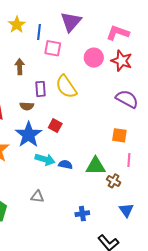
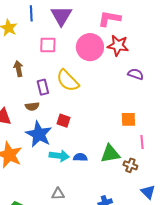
blue line: (39, 32) -> (31, 13), moved
pink circle: (94, 58) -> (90, 47), size x1.4
purple semicircle: (127, 99) -> (136, 74), moved, size x0.7

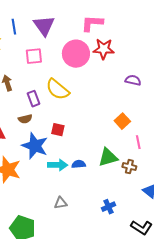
purple semicircle: (136, 74) -> (133, 80), moved
orange square: (128, 119) -> (122, 121), turned -35

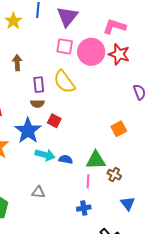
pink square: (34, 56) -> (65, 46), moved
purple semicircle: (133, 80) -> (140, 92), turned 42
brown semicircle: (25, 119) -> (37, 104), moved
pink line: (138, 142) -> (88, 181), moved

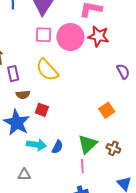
purple rectangle: (39, 85) -> (13, 74), moved
blue semicircle: (66, 159) -> (57, 147), turned 112
green triangle: (96, 160) -> (88, 144), turned -35
brown cross: (114, 175) -> (113, 148), moved
gray triangle: (38, 192) -> (24, 175), moved

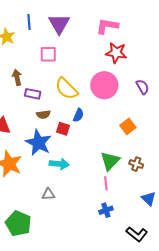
pink square: (43, 35) -> (48, 54), moved
pink circle: (70, 37) -> (104, 85), moved
purple rectangle: (13, 74) -> (33, 94), turned -63
blue semicircle: (57, 147) -> (78, 115), moved

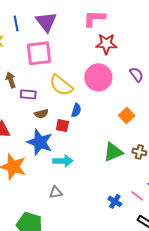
pink square: (48, 54) -> (39, 53), size x1.5
green triangle: (110, 161) -> (113, 152), turned 30
pink line: (106, 183) -> (137, 196), moved, turned -40
blue cross: (106, 210) -> (115, 201), turned -32

